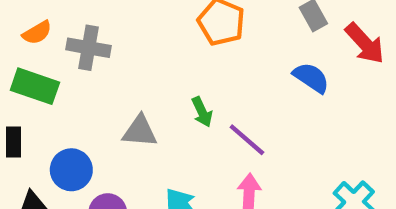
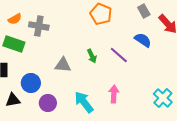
purple line: (247, 140) -> (119, 55), moved

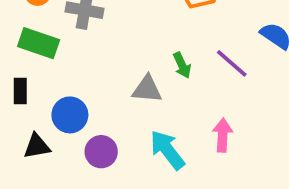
gray triangle: (63, 65) -> (147, 89), moved

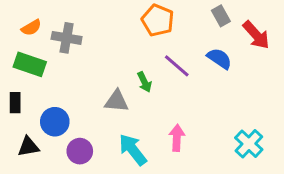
purple line: (232, 63) -> (177, 66), moved

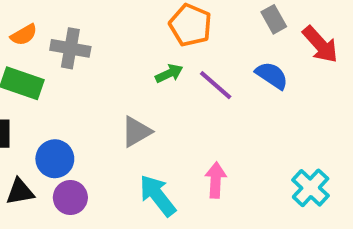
green arrow: (144, 82) -> (169, 74), moved, turned -90
gray triangle: (117, 101) -> (136, 132), turned -35
purple circle: (80, 151) -> (70, 198), moved

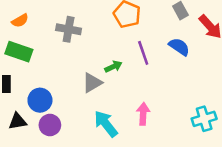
gray cross: (70, 48) -> (69, 29), moved
green arrow: (169, 74) -> (113, 67), moved
purple line: (216, 85) -> (143, 53), turned 30
cyan cross: (311, 188) -> (204, 119), turned 30

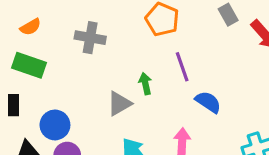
blue semicircle: (179, 47) -> (208, 102), moved
green arrow: (113, 67) -> (145, 84), turned -77

